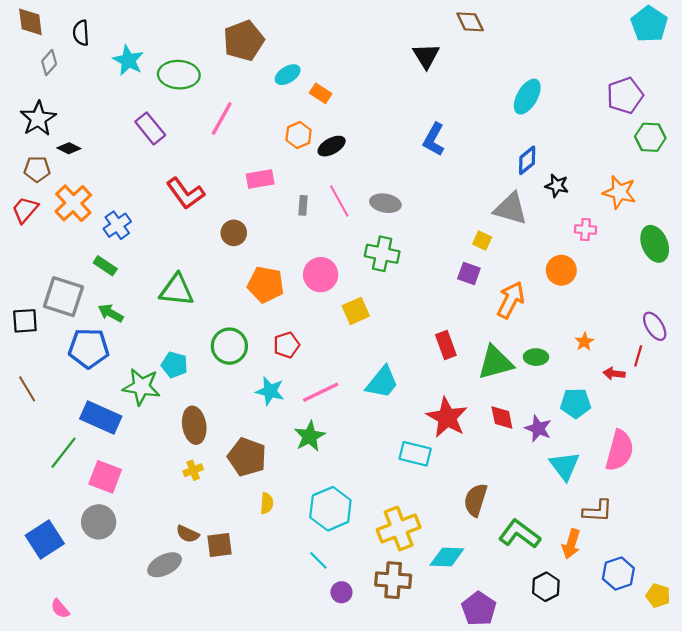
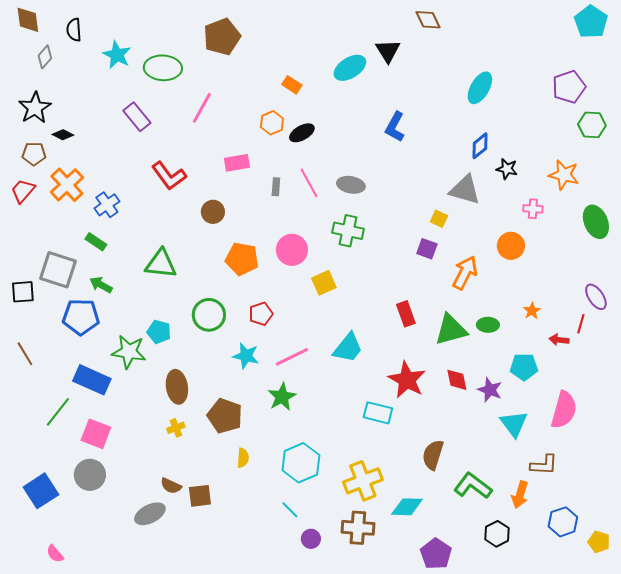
cyan ellipse: (288, 75) -> (350, 68), moved, size x1.4

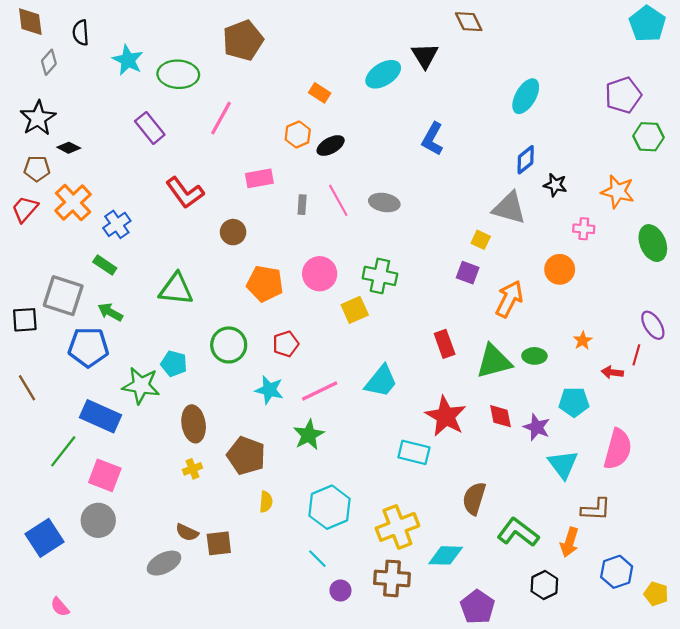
green cross: (348, 231) -> (380, 276), moved

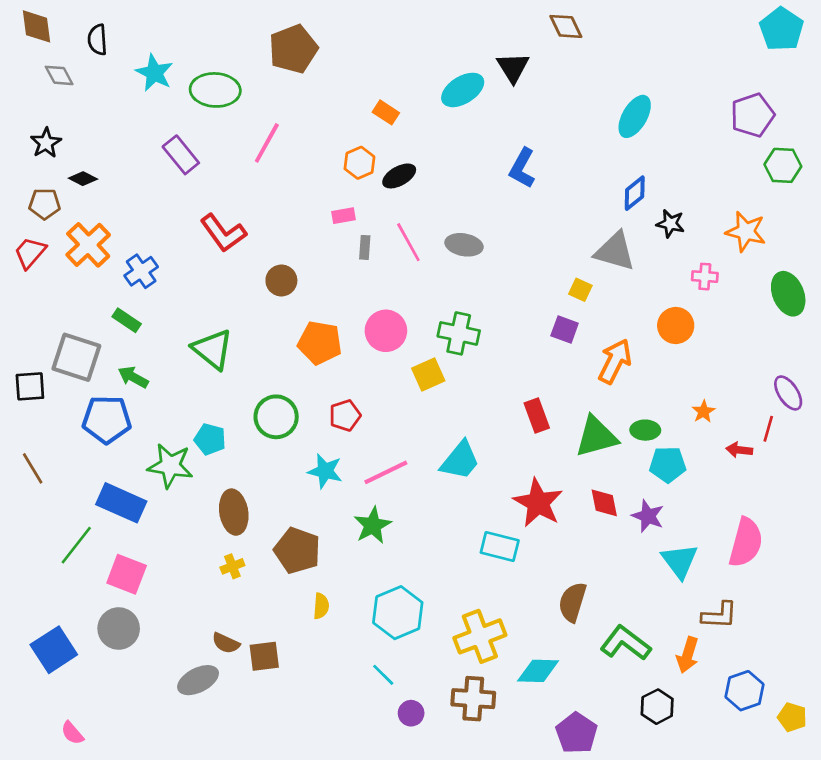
gray diamond: (49, 62) -> (59, 75), turned -70
black star: (38, 118) -> (46, 143), size x0.7
pink rectangle: (259, 178) -> (344, 216), moved, size x0.7
green triangle: (176, 289) -> (213, 349), turned 33
cyan pentagon: (574, 402) -> (668, 464), moved

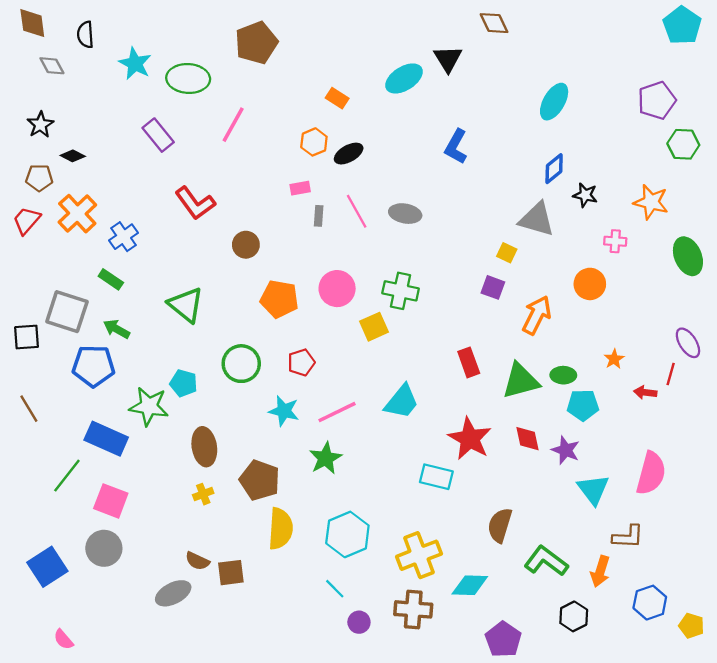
yellow semicircle: (321, 606) -> (280, 529), size x1.8

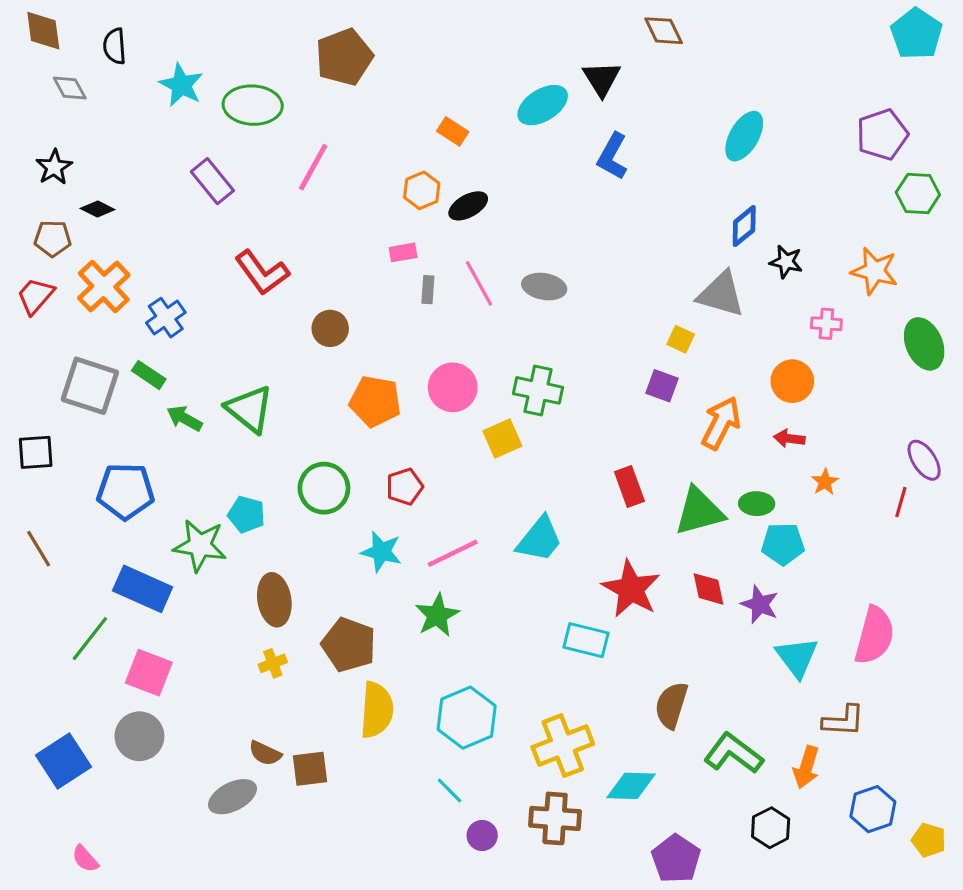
blue L-shape: (456, 147) -> (612, 156), moved
gray square: (67, 312) -> (90, 386), moved
green arrow: (117, 329) -> (184, 418), moved
red arrow: (645, 392) -> (789, 439), moved

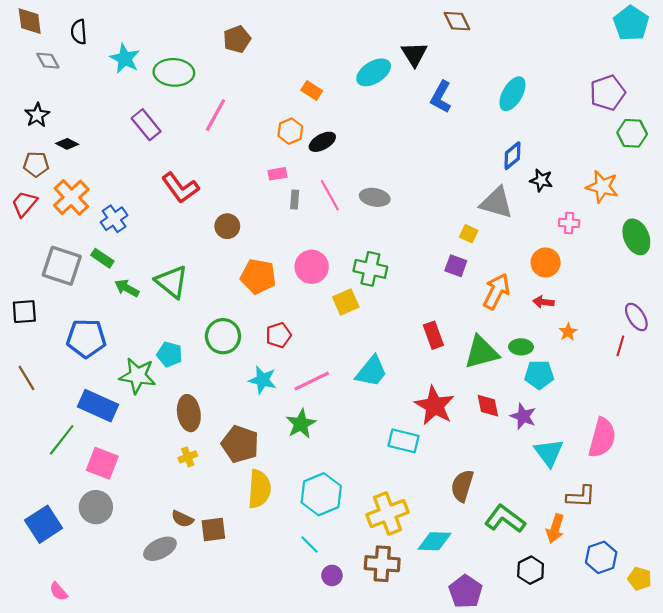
brown pentagon: (344, 57) -> (237, 39), size x0.7
blue L-shape: (612, 156) -> (441, 97), moved

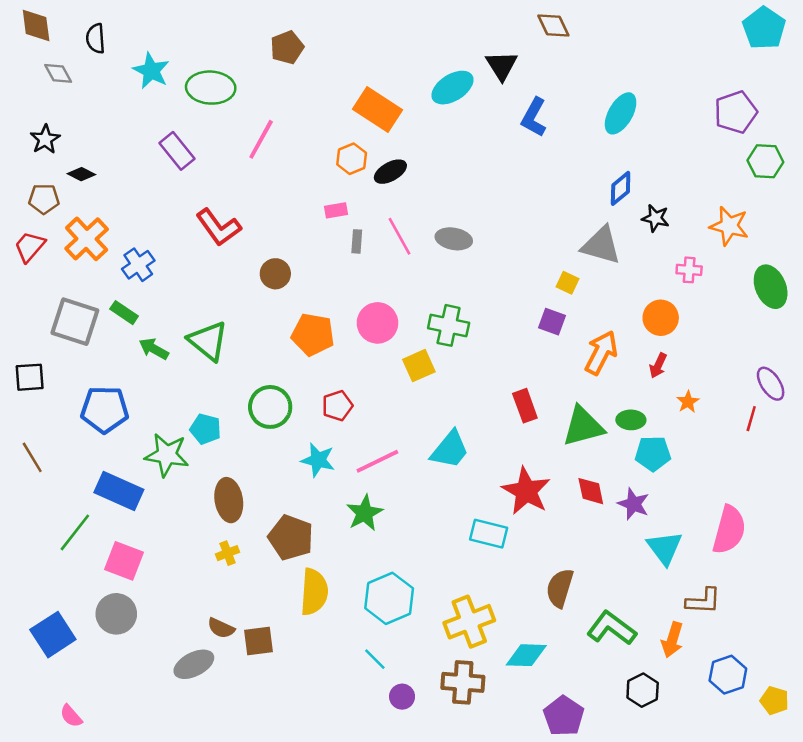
orange rectangle: (312, 91) -> (377, 110), size x1.8
red arrow: (543, 302) -> (658, 366), turned -72

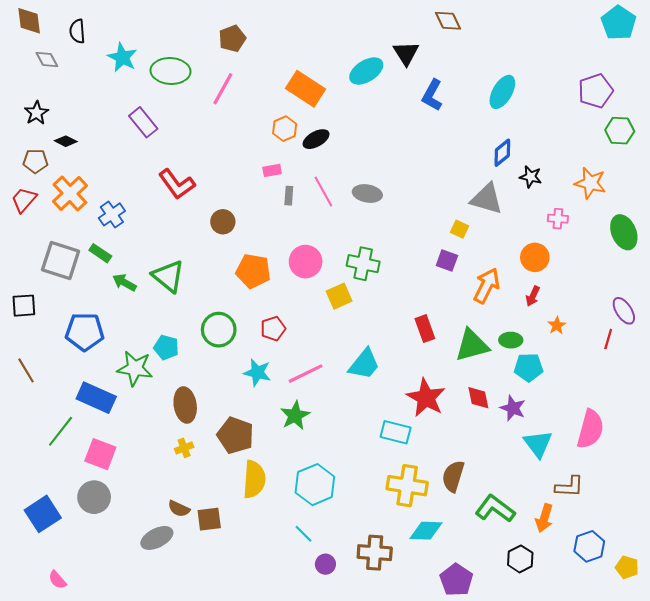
pink line: (261, 139) -> (223, 89), moved
yellow cross: (469, 622) -> (407, 486), moved, turned 30

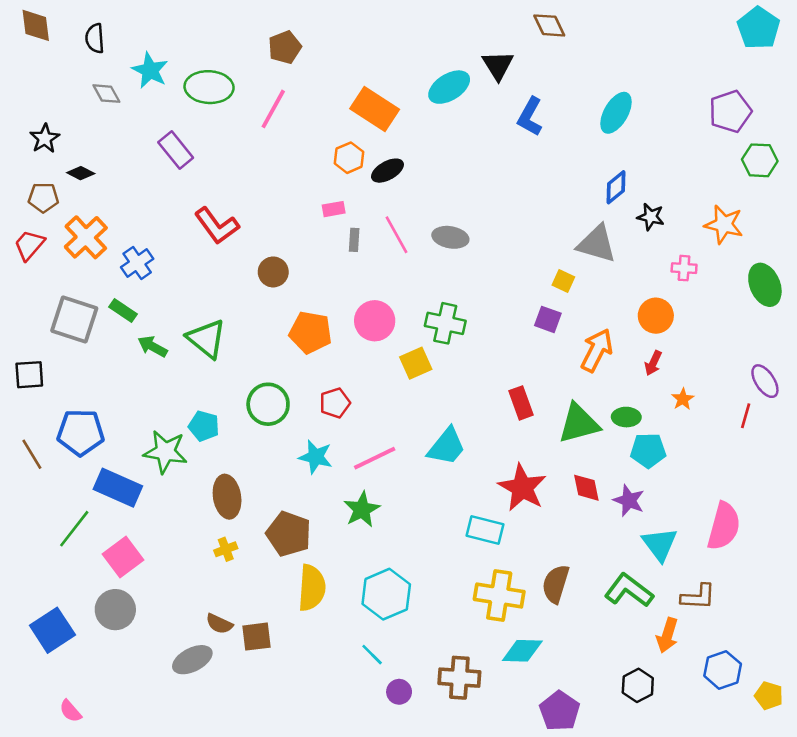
gray diamond: (47, 59) -> (106, 94), moved
blue pentagon: (85, 332) -> (81, 432), moved
pink square: (100, 454) -> (123, 557), turned 32
green L-shape: (495, 509) -> (629, 590), moved

